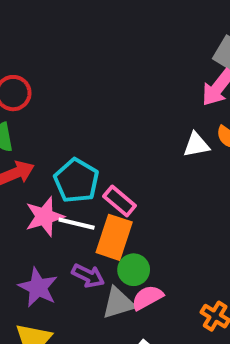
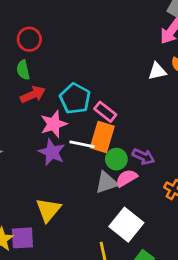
white line: (77, 224) -> (82, 144), moved
purple arrow: (88, 276) -> (143, 157), moved
purple star: (38, 287) -> (52, 152), moved

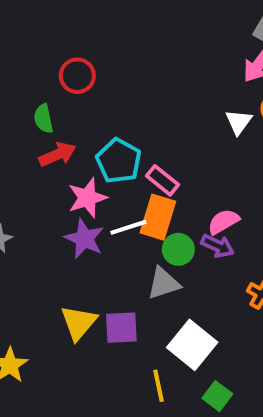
red circle: (29, 39) -> (77, 76), moved
white triangle: (157, 71) -> (239, 122), turned -42
white line: (82, 144) -> (128, 227), turned -30
pink semicircle: (127, 178) -> (223, 222), moved
purple square: (22, 238) -> (121, 328), moved

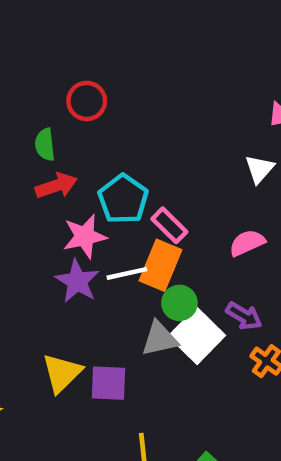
pink semicircle: (223, 222) -> (247, 243), moved
purple arrow: (218, 246) -> (244, 316), moved
white square: (192, 345) -> (197, 336), moved

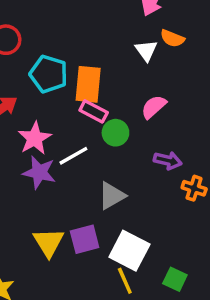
cyan pentagon: (123, 199) -> (49, 74), moved
orange rectangle: (160, 265) -> (88, 84), moved
green circle: (179, 303) -> (115, 133), moved
white square: (197, 336) -> (129, 251), moved

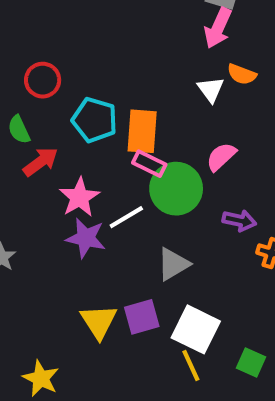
green circle: (115, 133) -> (176, 189), size x1.6

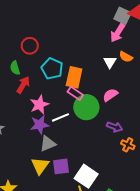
red arrow: (41, 162) -> (23, 85), turned -30
purple star: (86, 238) -> (40, 125), turned -30
gray triangle: (173, 264) -> (48, 144), moved

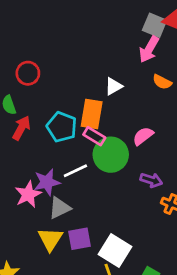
white triangle: (110, 62) -> (114, 86), moved, turned 32
cyan pentagon: (52, 69) -> (62, 127), moved
pink star: (39, 105) -> (28, 194), moved

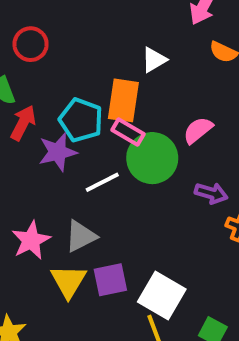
purple star: (47, 182) -> (58, 152), moved
pink star: (28, 194) -> (31, 240), moved

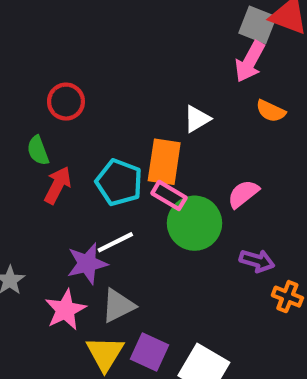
purple star: (58, 152) -> (87, 263), moved
white line: (102, 182) -> (115, 242), moved
purple square: (110, 280) -> (149, 352), turned 36

